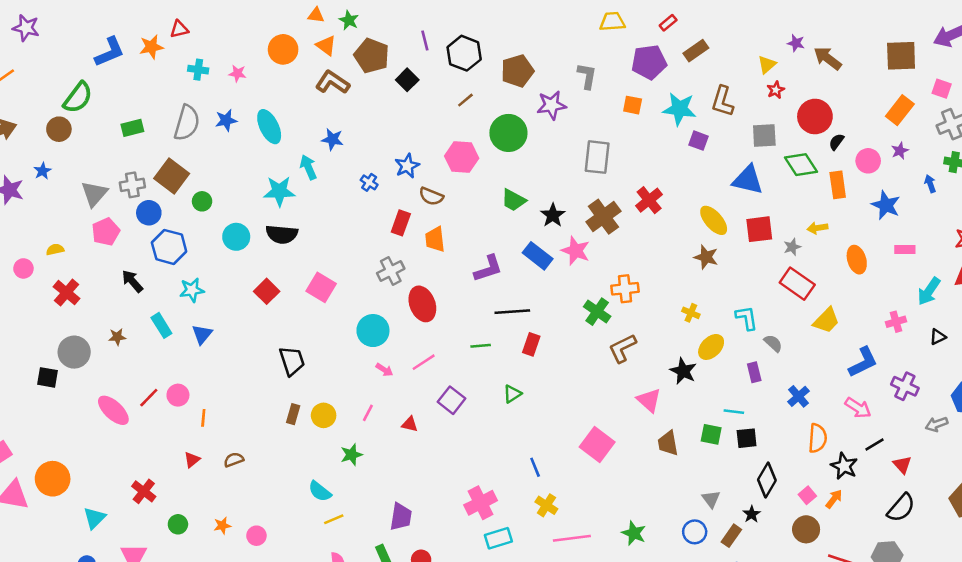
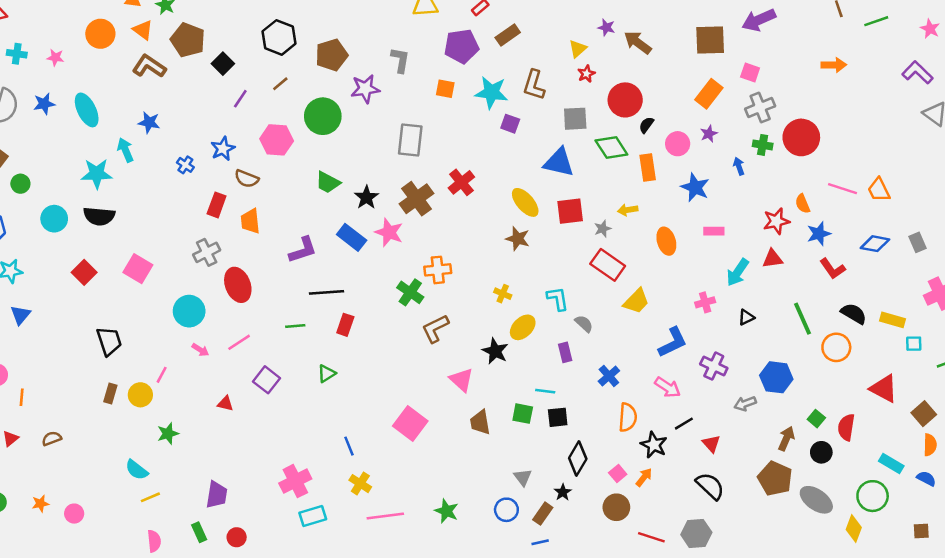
purple line: (425, 41) -> (240, 99), moved, turned 48
pink line: (368, 413) -> (162, 375), moved
black semicircle: (901, 508) -> (710, 486), turned -88

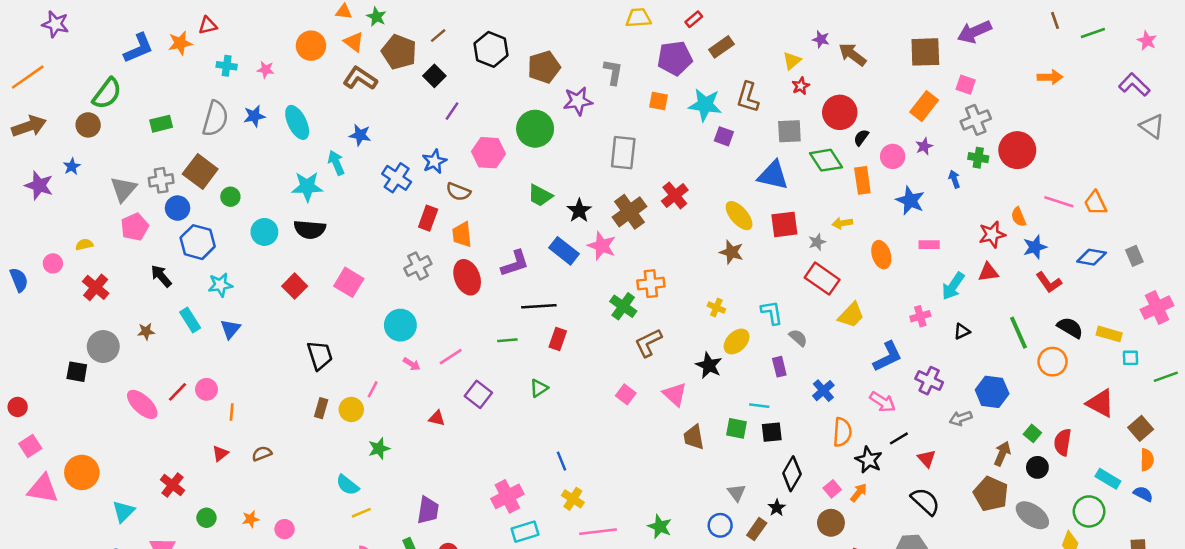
brown line: (280, 84) -> (438, 36), moved
blue cross: (185, 165) -> (397, 178), size x1.6
red ellipse: (238, 285) -> (467, 277), moved
pink square: (410, 424) -> (626, 394), moved, size x0.6

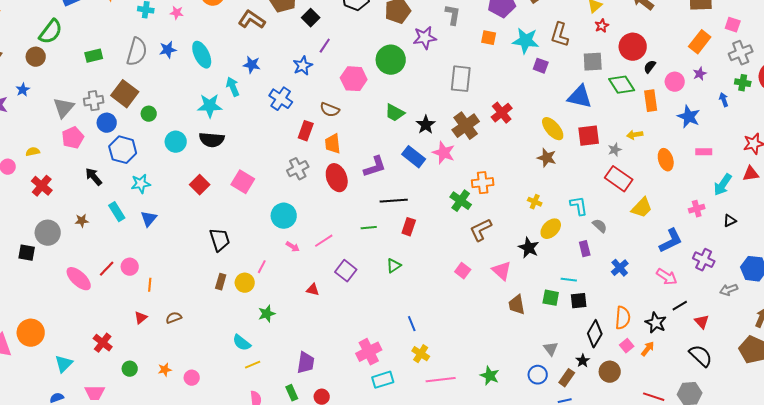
blue star: (434, 161) -> (303, 66), moved
orange semicircle: (842, 432) -> (623, 318), moved
brown circle: (831, 523) -> (610, 372), moved

